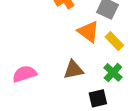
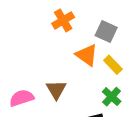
brown triangle: (73, 70) -> (56, 90), moved, turned -50

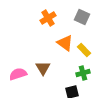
gray square: (106, 31) -> (82, 17), moved
green cross: (112, 97) -> (83, 73), turned 32

